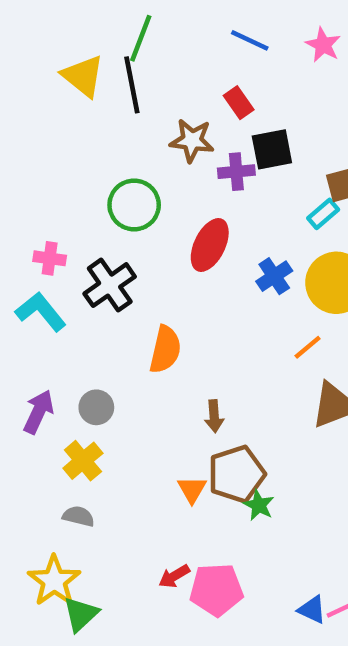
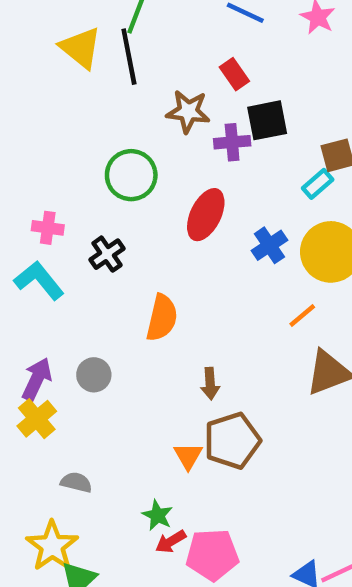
black cross: (110, 285) -> (107, 254), size x0.7
yellow cross: (83, 461) -> (37, 419), moved
green star: (259, 505) -> (157, 515), moved

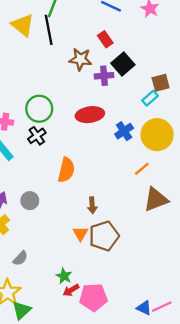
black square: (267, 120) -> (123, 64), turned -30
green circle: (131, 175) -> (39, 109), moved
red ellipse: (206, 215) -> (90, 115), turned 56
orange triangle: (188, 456) -> (80, 234), moved
gray semicircle: (76, 482) -> (20, 258), turned 119

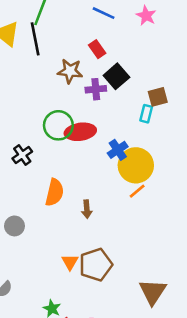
cyan rectangle: (150, 98) -> (146, 114), turned -35
green circle: (39, 109) -> (58, 125), moved
yellow circle: (157, 135) -> (136, 165), moved
brown triangle: (156, 199) -> (153, 292), moved, turned -36
brown arrow: (92, 205) -> (87, 209), moved

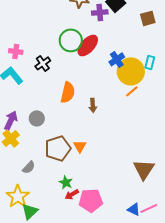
cyan rectangle: (146, 114) -> (150, 62), moved
red ellipse: (80, 132) -> (88, 45), turned -40
brown pentagon: (96, 265) -> (58, 148), moved

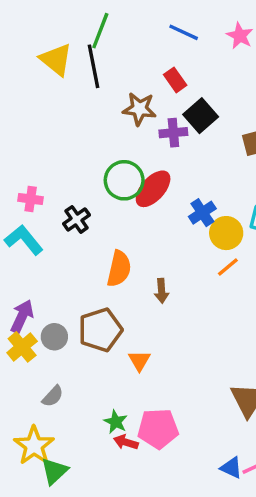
yellow circle: (131, 71) -> (226, 233), size x0.7
gray circle: (37, 118) -> (54, 337), moved
brown pentagon: (58, 148) -> (100, 330), moved
red arrow: (72, 194) -> (126, 442), turned 48
pink pentagon: (91, 200) -> (158, 429), moved

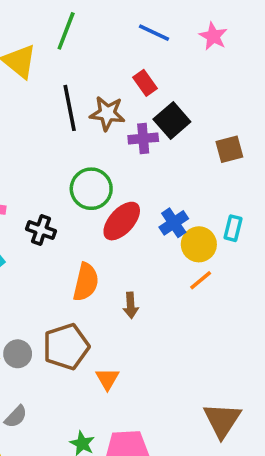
black line: (94, 66) -> (70, 108), moved
red ellipse: (153, 189) -> (122, 221), moved
black cross: (76, 219) -> (41, 230), turned -36

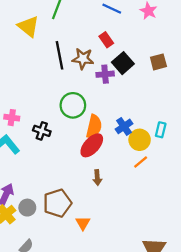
brown square: (229, 149) -> (158, 62), moved
red ellipse: (122, 221) -> (92, 145), moved
orange semicircle: (86, 282) -> (94, 126), moved

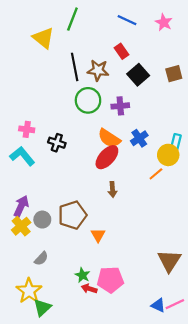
purple cross: (105, 74) -> (120, 106), moved
green circle: (73, 105) -> (88, 100), moved
orange semicircle: (94, 126) -> (109, 138), turned 110
yellow circle: (140, 140) -> (168, 155), moved

